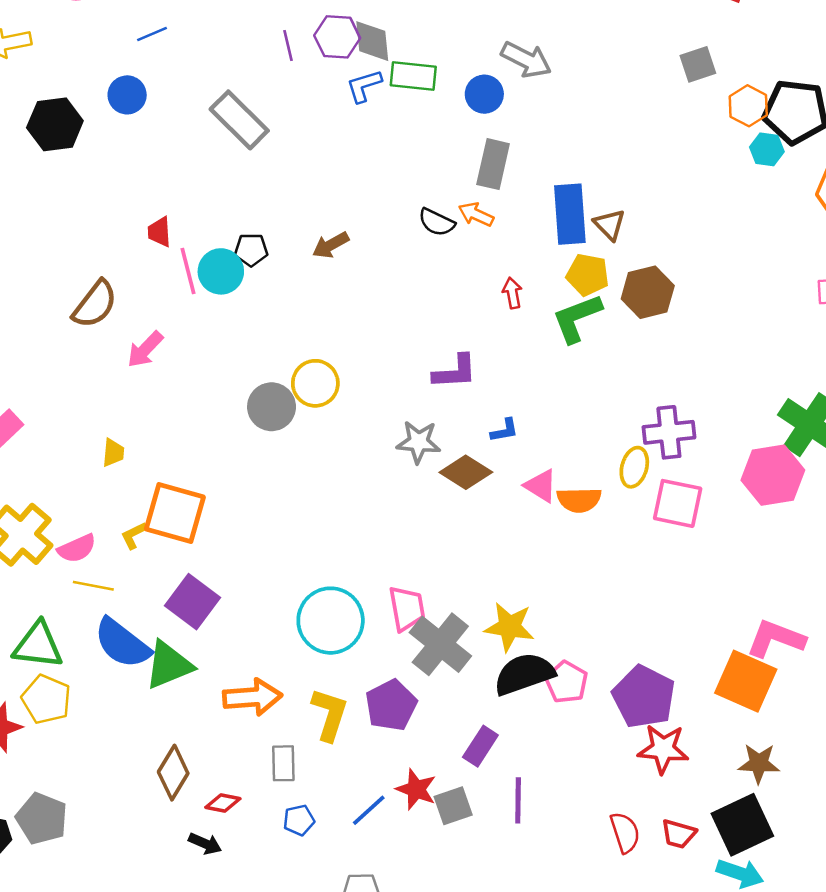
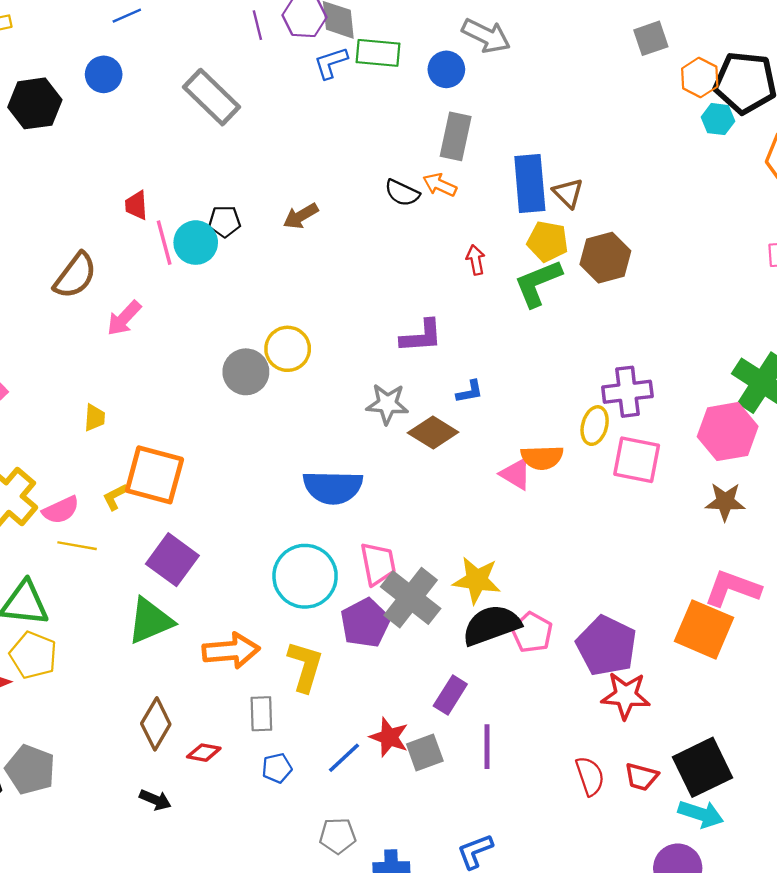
pink triangle: (541, 486) -> (516, 474), moved
blue semicircle: (122, 643) -> (333, 487), moved, turned -36
purple pentagon: (391, 705) -> (365, 623), moved
brown star: (759, 763) -> (725, 502), moved
black arrow: (205, 844) -> (155, 800), moved

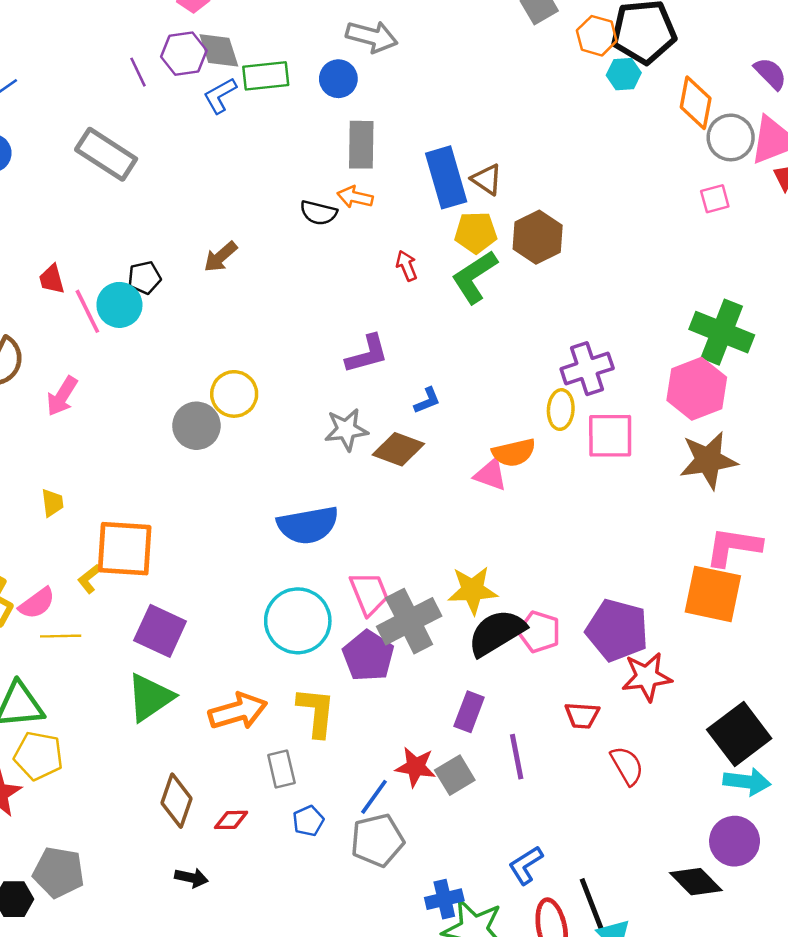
brown star: (725, 502) -> (708, 460), size x1.4
gray cross: (411, 598) -> (409, 621), turned 36
red trapezoid: (641, 777) -> (582, 715), moved
gray pentagon: (338, 836) -> (377, 840), moved, size x1.4

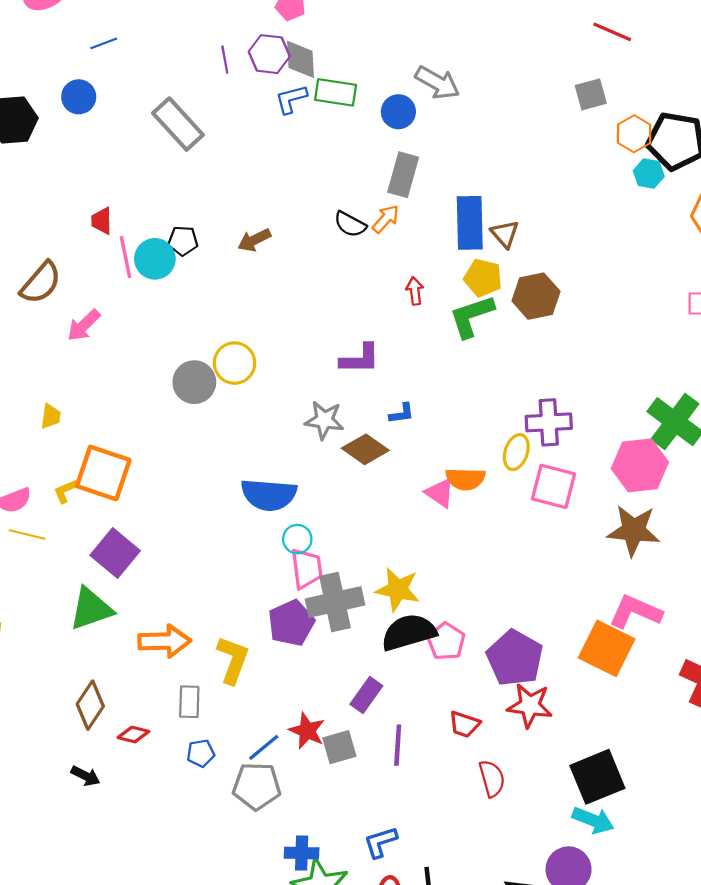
orange arrow: (355, 197) -> (386, 219), turned 104
cyan circle: (298, 621) -> (297, 539), moved, size x0.5

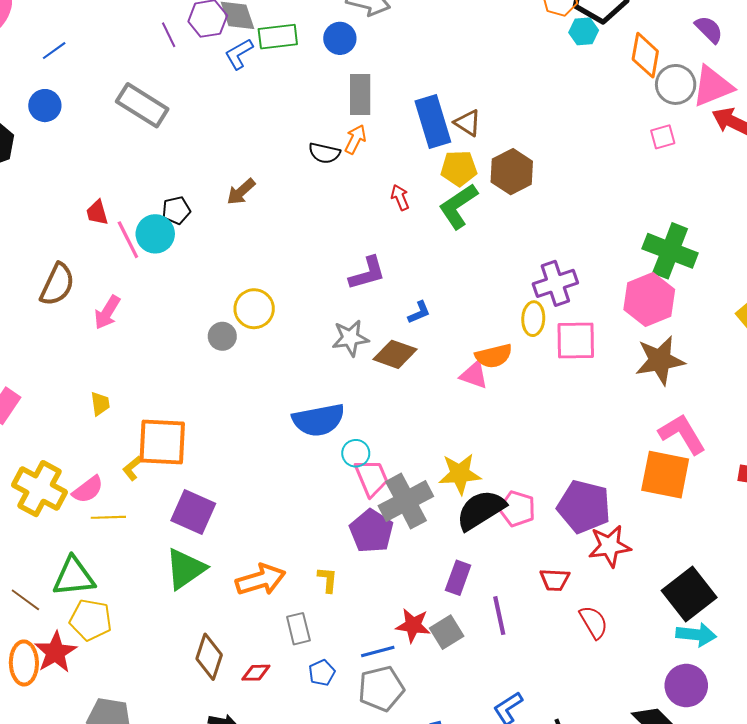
gray circle: (194, 382) -> (222, 336), size x0.7
pink L-shape: (635, 612) -> (682, 434), turned 51
yellow L-shape: (233, 660) -> (328, 580), size x0.6
blue line: (264, 747) -> (378, 651), turned 40

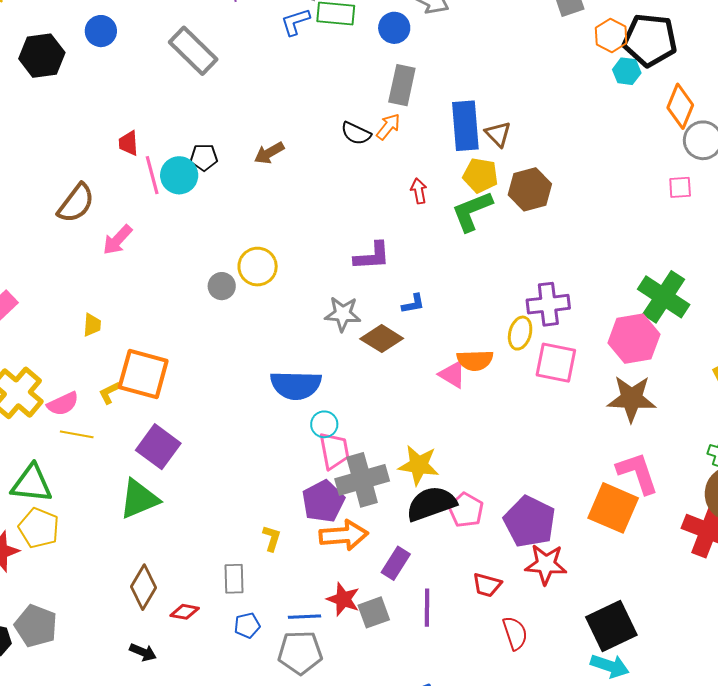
orange arrow: (261, 580) -> (344, 535), moved

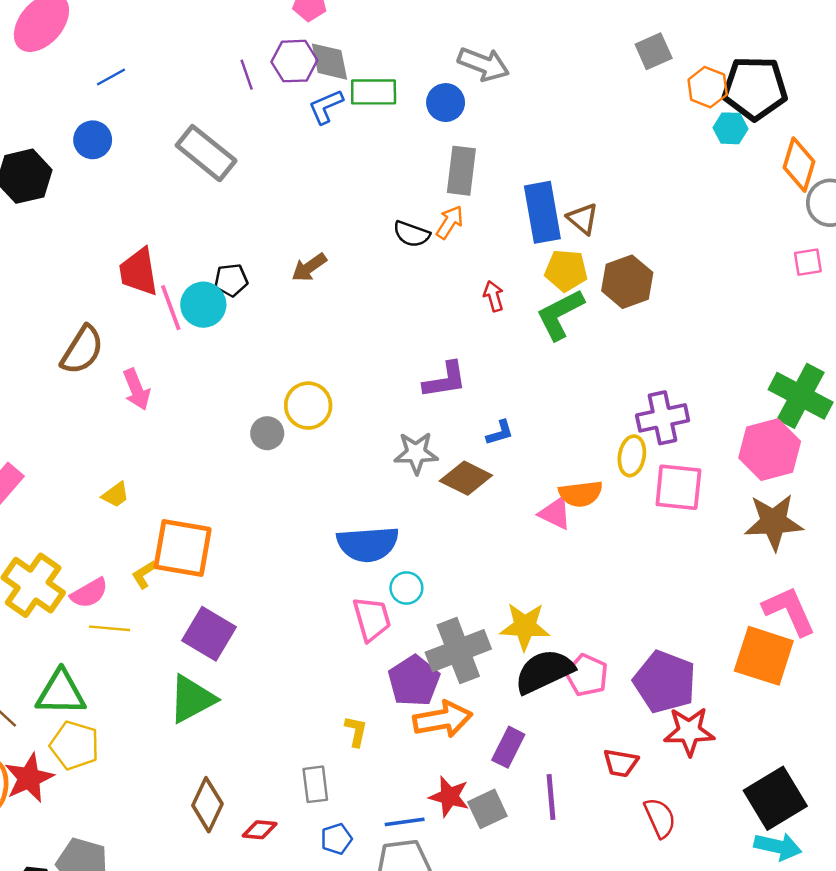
red trapezoid: (128, 143) -> (139, 272), size x1.6
pink arrow: (117, 240) -> (136, 389), turned -60
yellow trapezoid: (92, 325) -> (116, 495), turned 55
pink trapezoid: (334, 451) -> (372, 619), moved

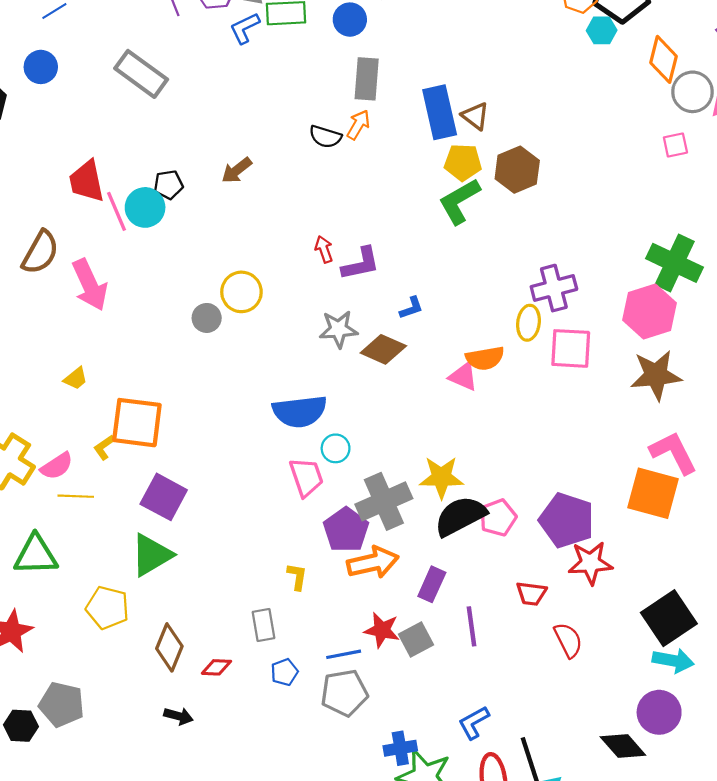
red arrow: (494, 296) -> (324, 249), moved
pink arrow: (136, 389) -> (90, 285), size x1.4
pink pentagon: (587, 675) -> (498, 518), turned 30
yellow pentagon: (75, 745) -> (107, 608), moved

